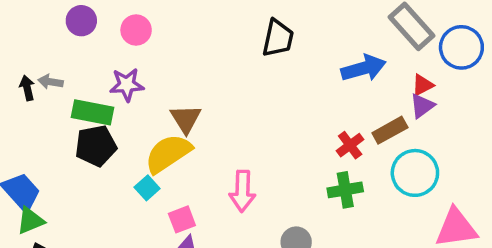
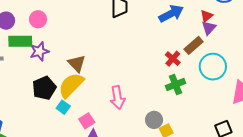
green rectangle: (92, 112) -> (20, 41), moved
black pentagon: (96, 146) -> (44, 88), moved

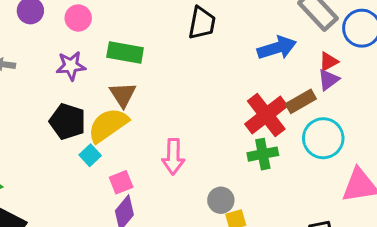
green rectangle: (20, 41) -> (125, 52), moved
red cross: (173, 59) -> (266, 115), size x1.8
black pentagon: (44, 88) -> (67, 121), turned 30

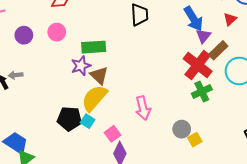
blue arrow: (277, 48) -> (193, 19), turned 90
purple star: (71, 66) -> (81, 66), moved
purple triangle: (328, 80) -> (203, 36), moved
black pentagon: (67, 121) -> (69, 119), moved

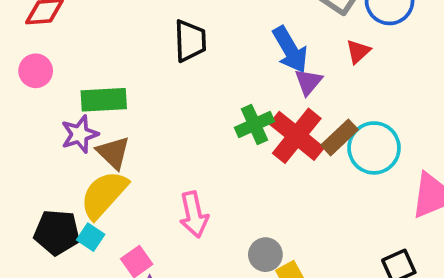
brown rectangle: (218, 50) -> (340, 137), moved
green cross: (202, 91) -> (254, 124), moved

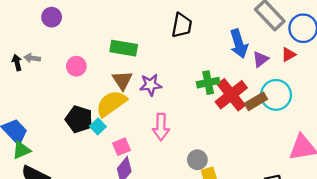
red triangle: (358, 51) -> (288, 55), moved
pink circle: (36, 71) -> (76, 66), moved
purple triangle: (308, 82) -> (261, 59), moved
purple star: (80, 134) -> (151, 85), moved
cyan circle: (374, 148) -> (276, 95), moved

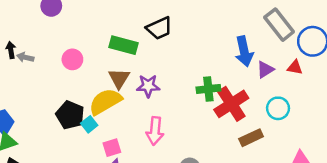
black trapezoid: (182, 25) -> (159, 28), moved, turned 50
red triangle: (288, 55) -> (295, 67), turned 35
gray arrow: (32, 58) -> (25, 57), moved
cyan circle: (276, 95) -> (278, 108), size x0.7
brown rectangle: (256, 101) -> (251, 138), moved

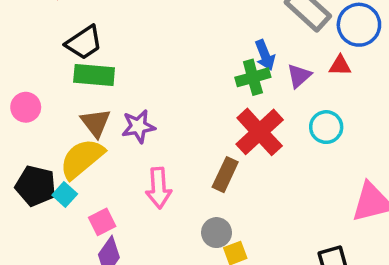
black trapezoid: (159, 28) -> (84, 43), moved
blue arrow: (244, 51) -> (265, 55), size x0.7
green cross: (208, 89) -> (253, 77), moved
brown rectangle: (251, 138) -> (225, 175), moved, turned -30

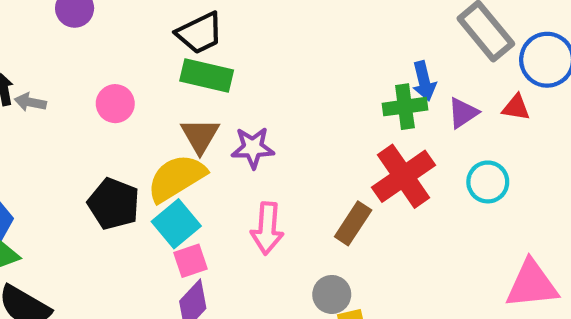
cyan square: (65, 194) -> (176, 224), moved, size x1.5

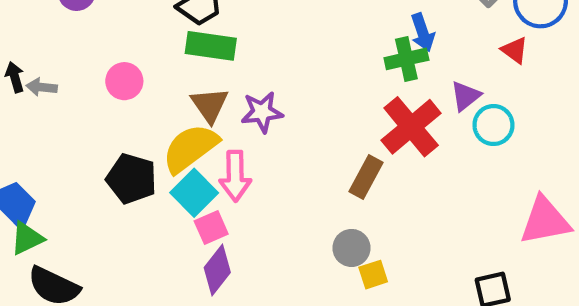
red triangle: (516, 108) -> (515, 50), turned 32
purple triangle: (463, 113) -> (466, 96), moved
pink arrow: (267, 228) -> (235, 176), moved

